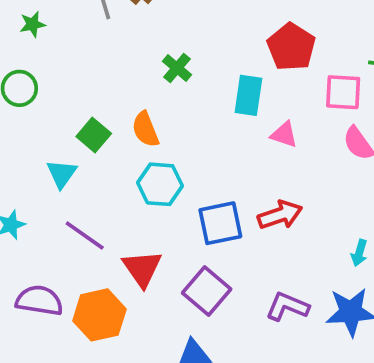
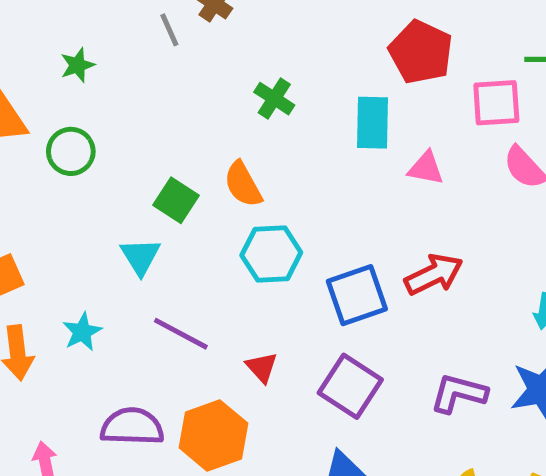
red triangle: (142, 268) -> (262, 367), size x0.6

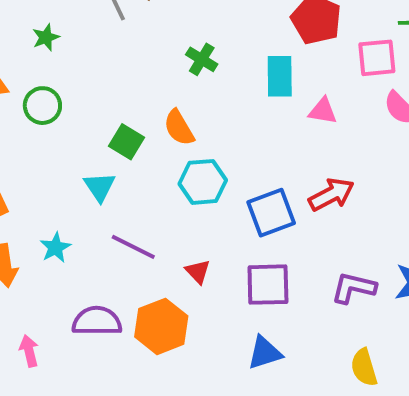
purple square: (350, 386) -> (268, 285), turned -33

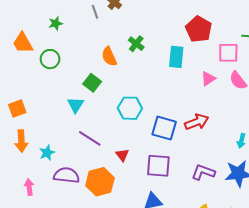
pink triangle: (323, 111) -> (208, 79), moved, turned -49
orange semicircle: (179, 128) -> (109, 57), moved
blue square: (271, 213) -> (164, 128), turned 30
cyan star: (55, 248) -> (47, 153), moved

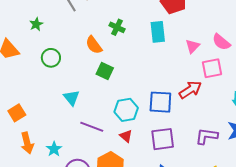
pink square: (228, 53) -> (212, 68), moved
green circle: (50, 59) -> (51, 58), moved
green square: (92, 83) -> (105, 71), moved
cyan hexagon: (130, 108) -> (126, 110), moved

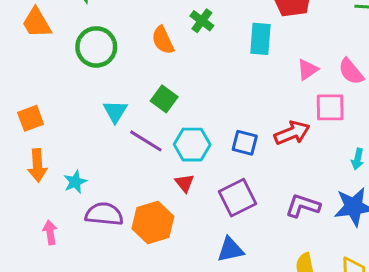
green circle: (51, 58) -> (96, 47), size x1.4
green square: (105, 71) -> (164, 99), moved
blue square: (160, 102) -> (245, 143), size x0.7
purple line: (92, 127) -> (146, 141), moved
purple square: (163, 139) -> (237, 198), turned -30

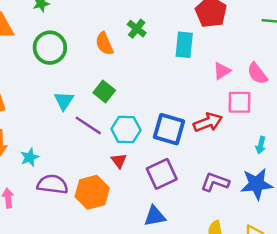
blue square: (245, 143) -> (169, 129), size x1.5

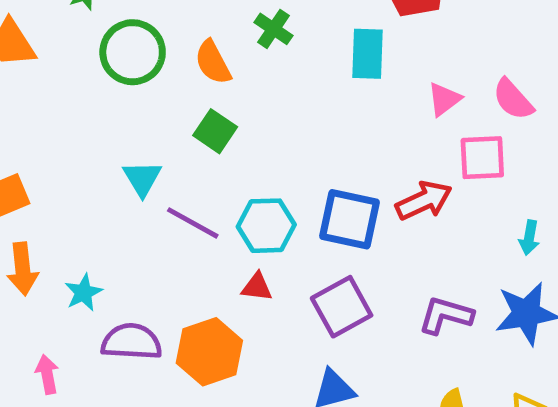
green circle: (50, 48) -> (133, 52), moved
green square: (104, 92) -> (215, 131), moved
red triangle: (119, 161) -> (257, 287), turned -42

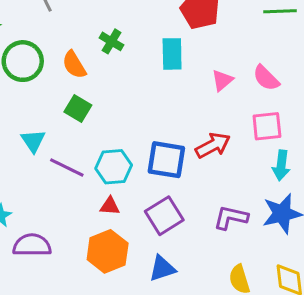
pink square: (482, 158) -> (267, 126), moved
cyan arrow: (529, 238) -> (281, 165), size x1.4
orange hexagon: (209, 352) -> (108, 251), moved

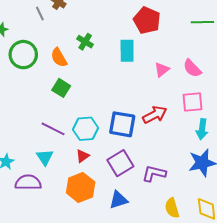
cyan triangle: (33, 141) -> (45, 157), moved
red triangle: (110, 206) -> (83, 156), turned -40
purple L-shape: (231, 217) -> (154, 173), moved

